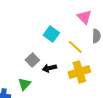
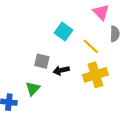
gray square: (32, 60) -> (42, 61), turned -32

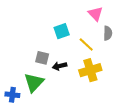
cyan square: (63, 32) -> (62, 31), turned 35
green triangle: (33, 89) -> (34, 82), size x1.5

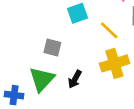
black arrow: (60, 66) -> (75, 79), moved, turned -48

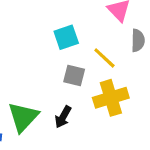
gray square: (52, 48) -> (74, 75), moved

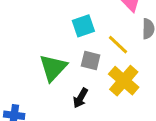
yellow cross: (111, 98) -> (124, 81), turned -32
green triangle: (23, 117) -> (53, 68), moved

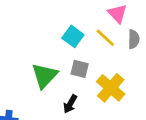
cyan square: (83, 26) -> (73, 36), turned -35
yellow line: (118, 45) -> (105, 38), moved

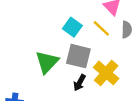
gray square: (80, 69) -> (78, 56), size x1.5
black arrow: (70, 104) -> (80, 83), moved

